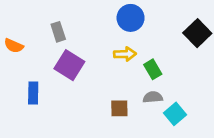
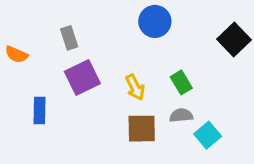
yellow arrow: (125, 54) -> (135, 87), moved, turned 65
purple square: (69, 65) -> (82, 77), turned 32
brown square: (119, 108) -> (142, 129), size x1.4

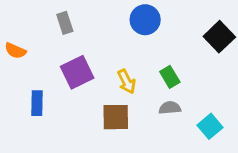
gray rectangle: (69, 38) -> (65, 23), moved
brown square: (142, 129) -> (116, 117), moved
cyan square: (208, 135) -> (210, 126), moved

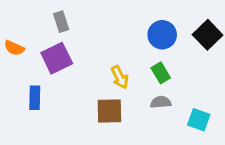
blue circle: (145, 20) -> (162, 35), moved
purple square: (77, 72) -> (57, 58), moved
cyan square: (210, 126) -> (199, 120), turned -30

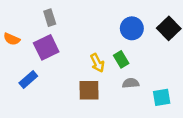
green rectangle: (161, 73) -> (121, 59), moved
blue rectangle: (35, 98) -> (28, 80), turned 48
cyan square: (199, 120) -> (162, 97), turned -30

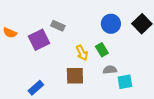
gray rectangle: (50, 18) -> (58, 26), moved, turned -48
blue rectangle: (28, 80) -> (36, 88), moved
cyan square: (162, 97) -> (125, 82), moved

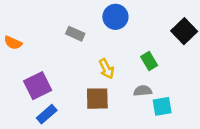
blue circle: (111, 24) -> (115, 17), moved
purple square: (39, 40) -> (38, 86), moved
green rectangle: (102, 50) -> (149, 61), moved

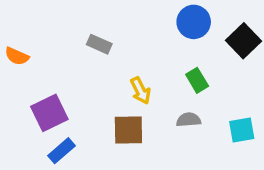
blue circle: (115, 17) -> (194, 22), moved
cyan square: (162, 106) -> (242, 130), moved

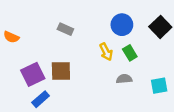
blue circle: (194, 22) -> (122, 25), moved
yellow arrow: (140, 91) -> (106, 52), moved
brown square: (128, 130) -> (61, 71), moved

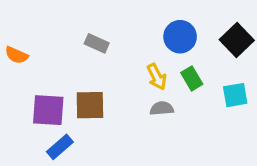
purple square: (33, 74) -> (48, 110), turned 30
gray semicircle: (124, 79) -> (162, 108), moved
cyan square: (159, 86) -> (235, 95), moved

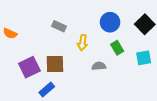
yellow arrow: (157, 77) -> (82, 43), moved, turned 35
purple square: (48, 110) -> (29, 67), turned -30
blue rectangle: (60, 147) -> (47, 90), moved

